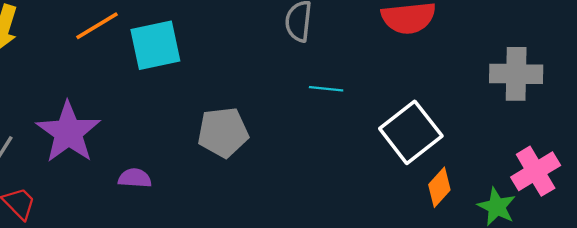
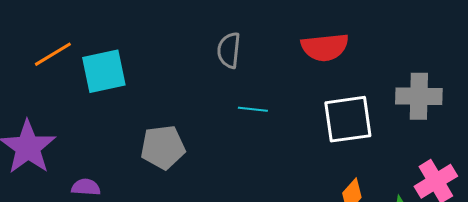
white square: (411, 132) -> (348, 119), moved, turned 30

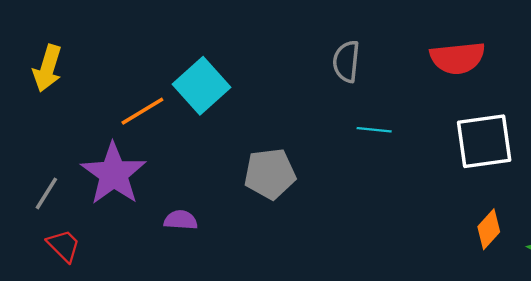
orange line: (53, 54) -> (142, 111), moved
cyan square: (104, 71) -> (202, 86), turned -30

